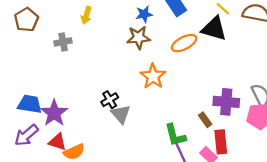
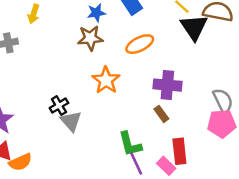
black triangle: (214, 29) -> (194, 27), moved, turned 40
purple cross: (226, 102) -> (167, 85), moved
brown rectangle: (205, 120) -> (161, 114), moved

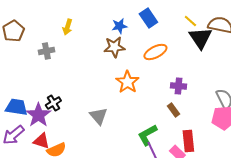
purple cross: (167, 85) -> (178, 86), size x0.7
black cross: (59, 106) -> (53, 103), moved
green L-shape: (130, 144) -> (147, 135), turned 75

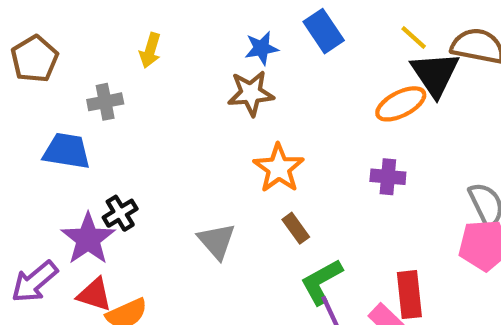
orange ellipse: (155, 52) -> (401, 104), moved
blue trapezoid: (16, 107) -> (67, 151), moved
brown rectangle: (173, 110) -> (296, 228), moved

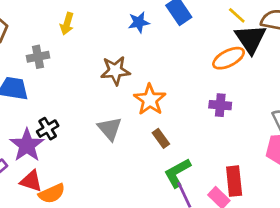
brown star: (251, 93) -> (115, 71), moved
gray triangle: (217, 241) -> (110, 129), moved

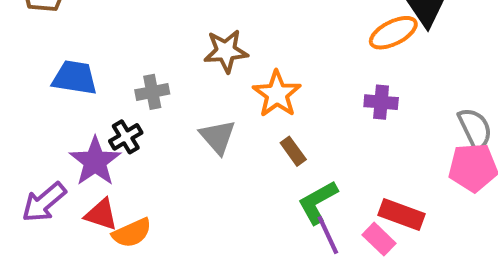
gray cross: (38, 57) -> (152, 92), moved
red rectangle: (234, 181) -> (401, 215), turned -64

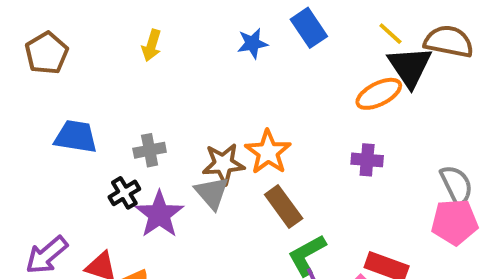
brown star: (226, 51) -> (223, 164), moved
brown rectangle: (293, 151) -> (284, 207), size x1.5
purple star: (95, 161) -> (159, 214), moved

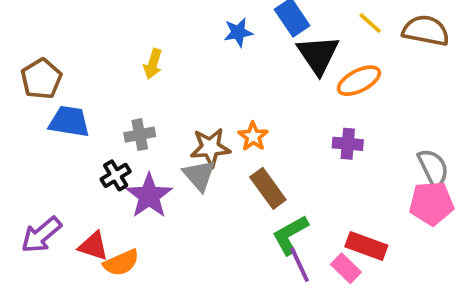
yellow arrow: (152, 45) -> (153, 64), moved
brown pentagon: (47, 53) -> (41, 79), moved
black triangle: (410, 67) -> (318, 55), moved
orange star: (268, 152) -> (253, 136), size x0.7

